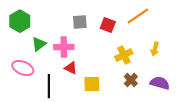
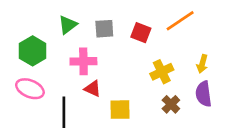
green hexagon: (20, 21) -> (33, 51), moved
green triangle: (39, 44) -> (68, 25), moved
purple semicircle: (160, 83) -> (204, 94), moved, turned -114

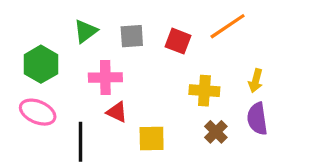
yellow cross: (162, 72) -> (204, 91), turned 30

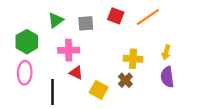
red square: (178, 41) -> (116, 16), moved
pink ellipse: (38, 112) -> (25, 73), turned 70
brown cross: (216, 132) -> (125, 80), moved
yellow square: (152, 138) -> (99, 90), turned 30

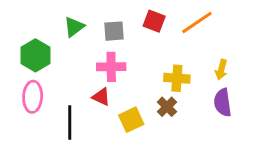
pink cross: (69, 50) -> (111, 67), moved
yellow square: (99, 90) -> (131, 120), turned 36

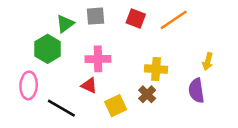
gray square: (114, 31) -> (95, 16), moved
green hexagon: (35, 55) -> (48, 49), moved
yellow arrow: (221, 70) -> (208, 61), moved
black line: (70, 123) -> (61, 108), turned -60

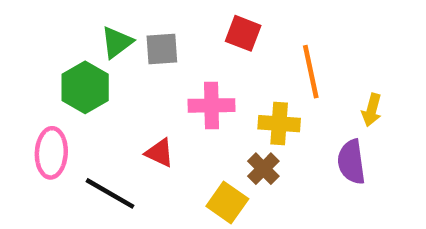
gray square: (95, 16) -> (162, 49), moved
orange line: (174, 20) -> (311, 72), moved, turned -68
pink cross: (98, 59) -> (211, 105), moved
yellow square: (116, 106) -> (227, 202), moved, turned -30

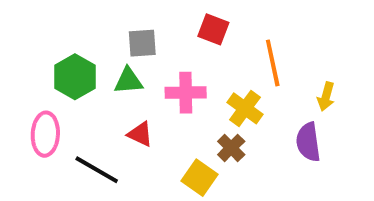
green triangle: (117, 42) -> (128, 81), moved, turned 32
yellow cross: (279, 124) -> (245, 108), turned 32

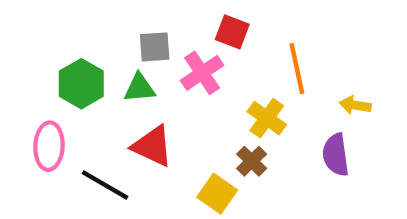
pink cross: (186, 93) -> (202, 73), moved, turned -33
yellow arrow: (326, 97) -> (355, 105), turned 84
red triangle: (140, 134) -> (152, 146), size x1.5

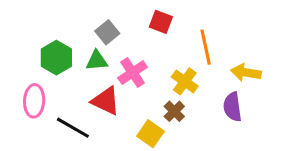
gray square: (155, 47) -> (107, 32), turned -35
pink cross: (202, 73) -> (133, 73), moved
yellow arrow: (355, 105) -> (246, 73), size x1.4

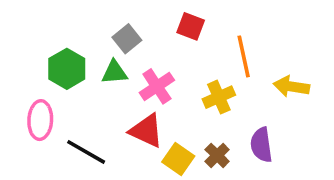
yellow cross: (185, 81) -> (219, 97), turned 30
red triangle: (106, 101) -> (146, 131), moved
purple semicircle: (232, 107) -> (261, 145), moved
brown cross: (174, 111) -> (217, 155), moved

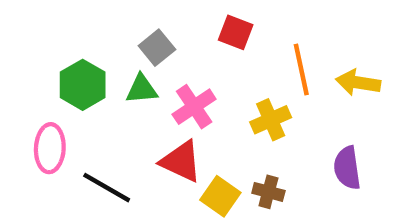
yellow arrow: (291, 86) -> (358, 83), moved
purple semicircle: (261, 145) -> (347, 168), moved
brown cross: (217, 155) -> (268, 192), turned -30

